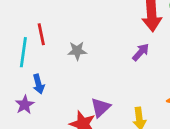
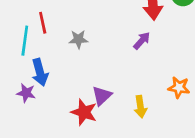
blue arrow: (38, 84) -> (40, 72), size x1.4
purple star: (25, 105) -> (26, 93), turned -30

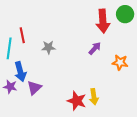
orange star: (179, 87) -> (120, 62), moved
purple triangle: (102, 96) -> (34, 88), moved
red star: (84, 112) -> (77, 101), moved

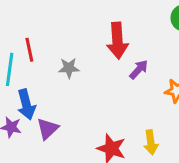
red arrow: (103, 21) -> (117, 41), moved
yellow arrow: (94, 97) -> (151, 142), moved

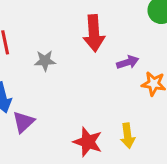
purple arrow: (139, 69) -> (128, 62), moved, turned 30

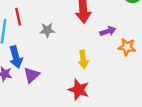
yellow arrow: (128, 136) -> (83, 59), moved

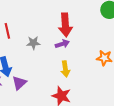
purple arrow: (108, 31) -> (62, 44), moved

